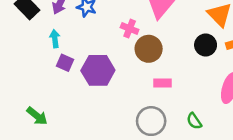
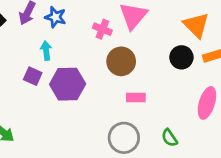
pink cross: (130, 29) -> (102, 29), moved
cyan arrow: (55, 39) -> (46, 51), moved

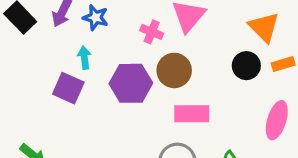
purple square: (33, 76) -> (68, 88), size x1.4
purple hexagon: (68, 84) -> (131, 83), moved
pink rectangle: (136, 98) -> (192, 114), size x1.5

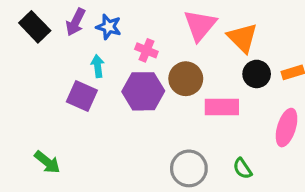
orange triangle: (264, 27) -> (242, 38), moved
pink cross: (152, 32) -> (146, 50), moved
pink rectangle: (192, 114) -> (222, 107), moved

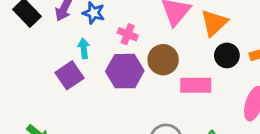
orange triangle: (242, 38) -> (214, 23), turned 32
purple square: (82, 96) -> (70, 75), turned 32

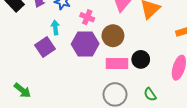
black circle: (227, 55) -> (141, 59), moved
pink rectangle: (196, 85) -> (117, 64), moved

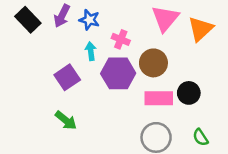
cyan arrow: (55, 27) -> (91, 51), moved
green arrow: (22, 90) -> (66, 120), moved

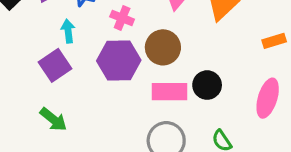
cyan arrow: (91, 51) -> (68, 31), moved

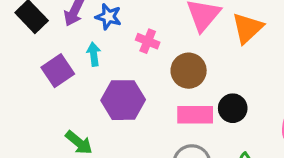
purple hexagon: (119, 60) -> (123, 100), moved
purple square: (55, 65) -> (58, 71), moved

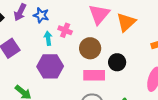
cyan arrow: (94, 54) -> (48, 38), moved
black circle: (233, 108) -> (117, 62), moved

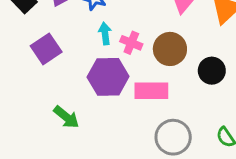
pink cross: (65, 30) -> (131, 43), moved
pink rectangle: (94, 75) -> (151, 91), moved

